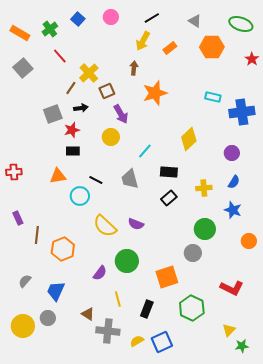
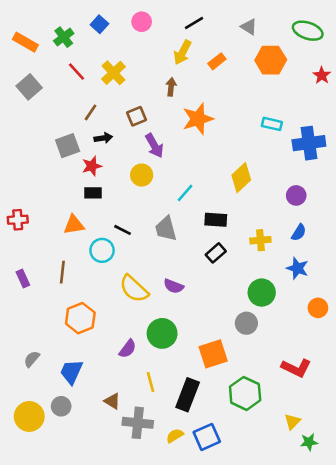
yellow cross: (89, 73) -> (114, 73), moved
brown line: (37, 235) -> (62, 272), moved
black rectangle: (147, 309) -> (188, 395), size x1.4

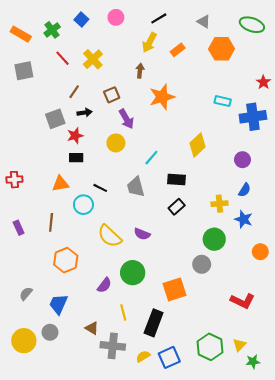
red star: (322, 75) -> (263, 82), moved
gray square: (29, 87) -> (24, 71), turned 30
yellow cross: (260, 240) -> (219, 204), moved
green hexagon: (245, 393) -> (210, 347), moved

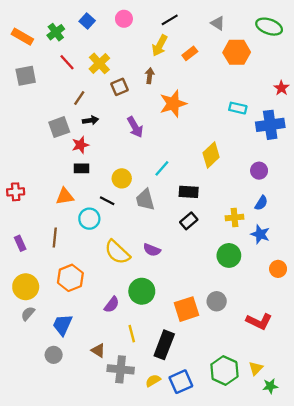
brown square: (112, 95) -> (119, 87), moved
yellow circle: (116, 143) -> (122, 178), moved
gray circle: (202, 264) -> (217, 301), moved
yellow circle: (24, 341) -> (26, 287), moved

